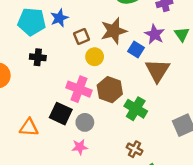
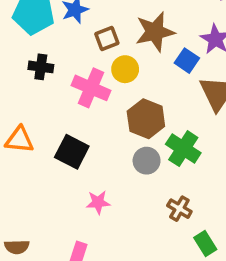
pink cross: (79, 89) -> (91, 88), moved
gray circle: (85, 122) -> (147, 161), moved
orange triangle: (29, 128) -> (19, 140), moved

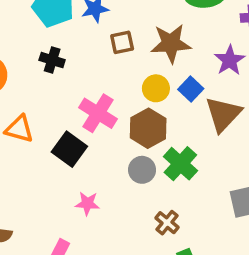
blue square: (187, 61) -> (191, 89), moved
yellow circle: (125, 69) -> (156, 88), moved
pink cross: (91, 88) -> (98, 113), moved

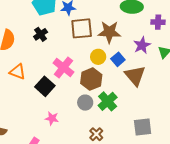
brown square: (122, 42) -> (82, 28), size x1.6
black cross: (52, 60) -> (41, 34), turned 32
brown triangle: (223, 114) -> (135, 76), turned -30

